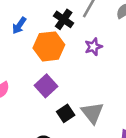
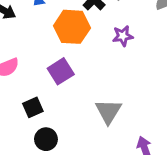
black square: (66, 113) -> (33, 107), moved

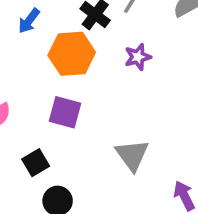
purple square: (61, 71) -> (65, 112), turned -35

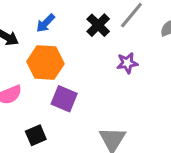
orange hexagon: (72, 54) -> (45, 63), moved

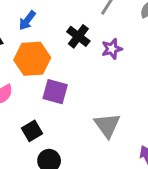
black cross: (98, 25) -> (78, 36), moved

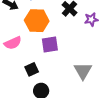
purple square: (55, 92) -> (50, 45), turned -30

